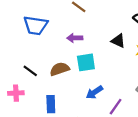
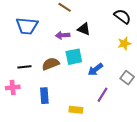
black triangle: (118, 41) -> (84, 29), moved
black line: (30, 71) -> (24, 67), turned -40
blue arrow: (94, 92) -> (95, 69), moved

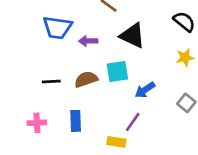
black triangle: (84, 29) -> (132, 36), size x1.5
purple arrow: (63, 35) -> (88, 41), moved
pink cross: (13, 87) -> (37, 123), moved
purple line: (102, 95) -> (133, 122), moved

